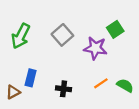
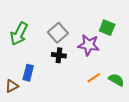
green square: (115, 29) -> (107, 28), turned -35
black cross: (64, 89) -> (59, 55), moved

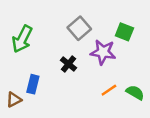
gray square: (58, 33) -> (79, 28), moved
black cross: (59, 55) -> (69, 64), turned 32

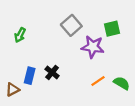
green square: (124, 32) -> (112, 29), turned -35
green arrow: (22, 39) -> (20, 35), size x0.6
black cross: (69, 64) -> (52, 72), moved

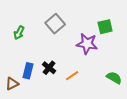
gray square: (71, 25) -> (55, 24), moved
orange line: (98, 81) -> (72, 76), moved

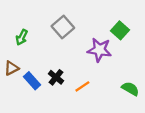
green square: (105, 27) -> (120, 30), turned -35
blue rectangle: (28, 71) -> (32, 81), turned -56
brown triangle: (12, 84) -> (11, 68), moved

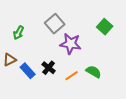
purple star: (99, 50) -> (71, 44), moved
green semicircle: (130, 89) -> (94, 72), moved

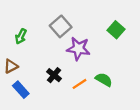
blue rectangle: (28, 71) -> (21, 90), moved

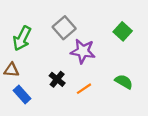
green arrow: (21, 36) -> (22, 38), size x1.5
brown triangle: (11, 66) -> (11, 70), turned 32
green semicircle: (104, 80) -> (124, 82), moved

